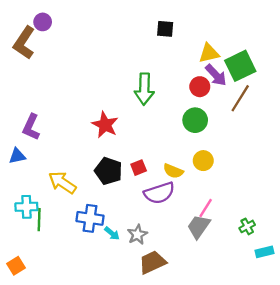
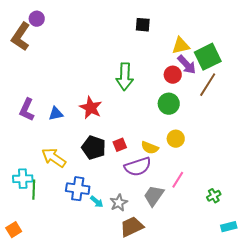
blue triangle: (17, 156) -> (56, 114), moved
gray trapezoid: (199, 226) -> (154, 196), moved
cyan rectangle: (264, 252) -> (229, 227), moved

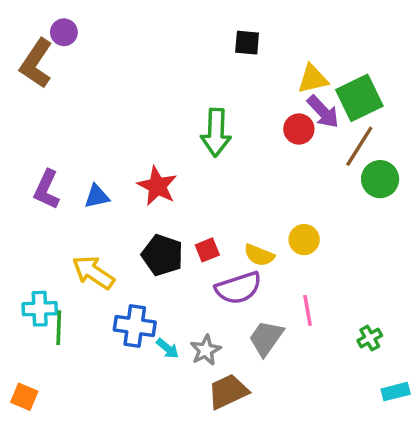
green circle: (169, 104) -> (380, 179), moved
pink line: (178, 180) -> (308, 310), turned -42
orange square: (14, 230) -> (24, 397), turned -35

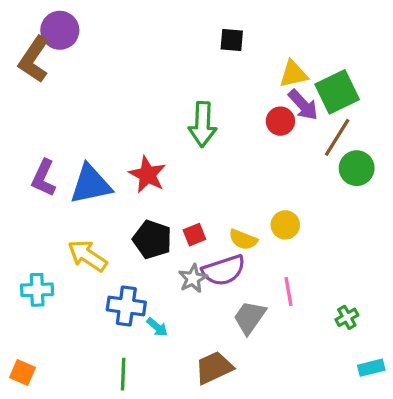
purple circle: (64, 32) -> (60, 30), size x1.5
blue triangle: (97, 196) -> (91, 184), size x1.8
green line: (59, 328) -> (123, 374), moved
gray star: (206, 350) -> (193, 278), moved

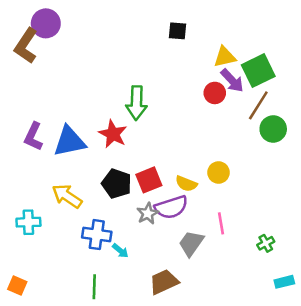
green arrow: (203, 124) -> (136, 103), moved
red square: (194, 235) -> (149, 180), size x1.5

